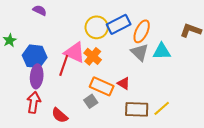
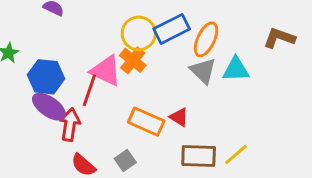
orange cross: (93, 56) -> (133, 60), moved
purple ellipse: (37, 76) -> (49, 107), turned -60
gray square: (91, 101) -> (125, 161), moved
red arrow: (34, 102) -> (70, 125), moved

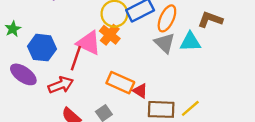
brown L-shape: (279, 38) -> (210, 20), moved
purple ellipse: (49, 107) -> (23, 74), moved
red triangle: (179, 117) -> (140, 91), moved
red arrow: (70, 125) -> (61, 85), turned 60

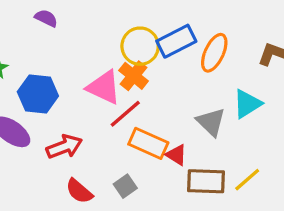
cyan triangle: (190, 42) -> (247, 104), moved, turned -30
gray triangle: (165, 43) -> (211, 122), moved
red line: (76, 58) -> (125, 114), moved, turned 30

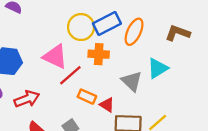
orange cross: (133, 76) -> (99, 54), moved, turned -36
orange rectangle: (148, 143) -> (87, 97), size x0.7

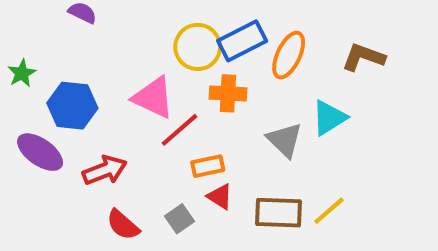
orange rectangle: (87, 97) -> (208, 166), turned -36
red triangle: (107, 105) -> (220, 197), moved

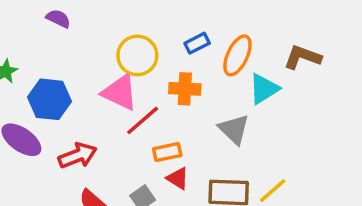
blue rectangle: (242, 41) -> (197, 43), size x0.6
yellow circle: (198, 47) -> (137, 55), moved
cyan triangle: (329, 118) -> (264, 89), moved

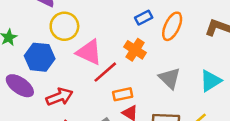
yellow circle: (137, 55) -> (64, 26), moved
orange cross: (185, 89) -> (135, 50), turned 30
cyan triangle: (264, 89) -> (211, 81), moved

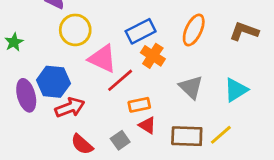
blue rectangle: (144, 18) -> (141, 31), moved, size x1.5
blue hexagon: (40, 57) -> (53, 82), moved
purple ellipse: (20, 86) -> (26, 95), turned 40

